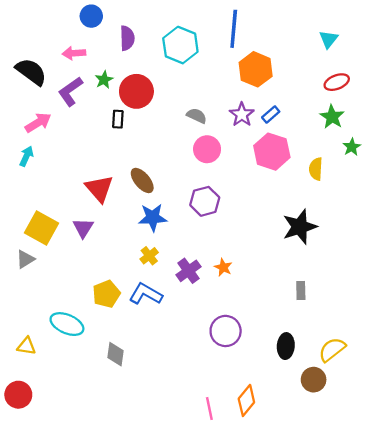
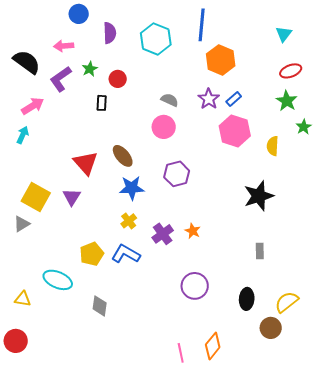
red circle: (136, 91) -> (118, 79), size x0.6
pink circle: (207, 149) -> (164, 127), moved

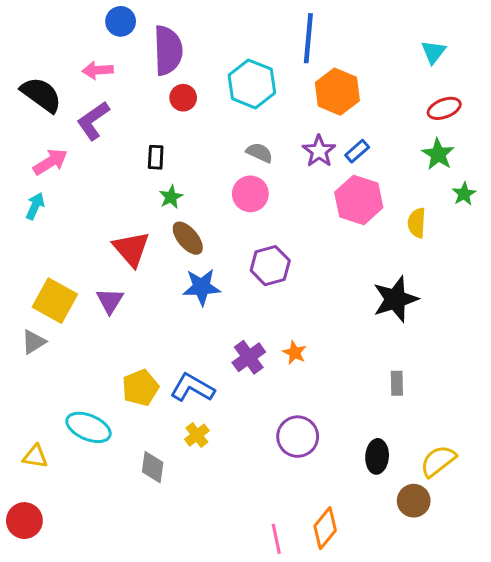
purple semicircle: (110, 33) -> (168, 50), size x1.5
cyan hexagon: (156, 39) -> (252, 84), moved
green star: (90, 69) -> (171, 197), moved
red circle: (118, 79) -> (183, 98), moved
yellow cross: (129, 221) -> (197, 435), moved

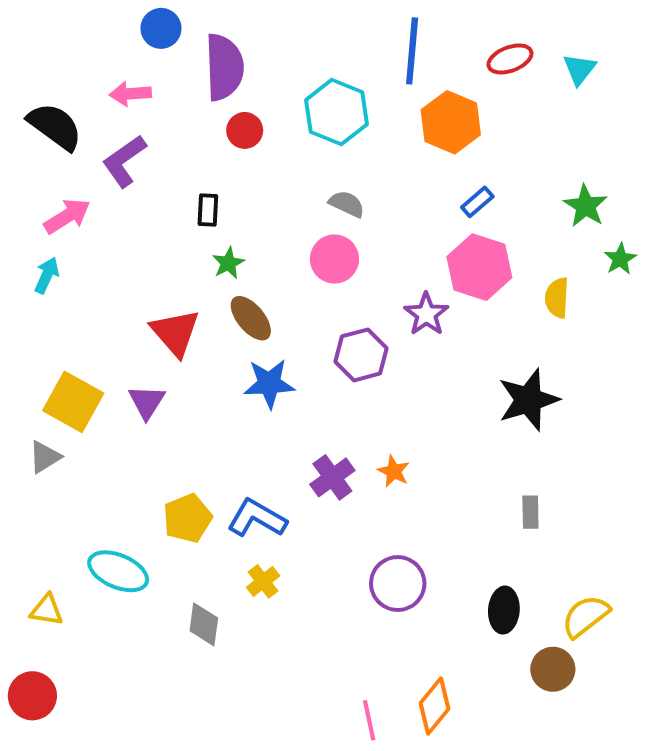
red ellipse: (444, 108) -> (510, 59), moved
purple star: (319, 151) -> (426, 314), moved

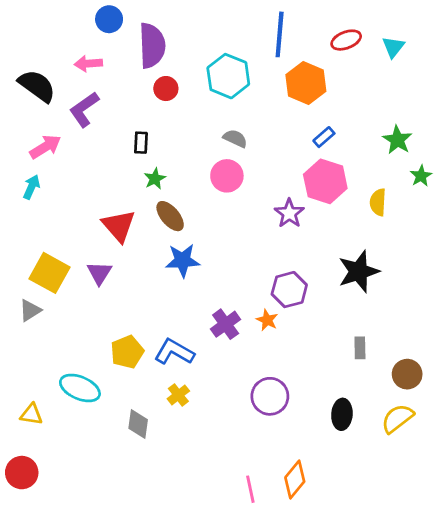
purple hexagon: (361, 355) -> (289, 290), moved
brown circle: (553, 669) -> (407, 374), moved

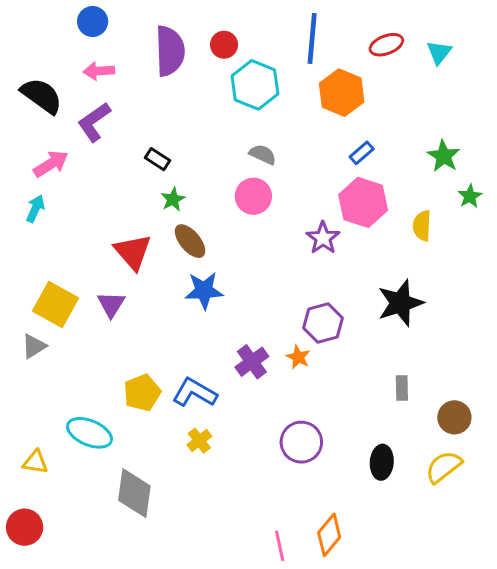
blue circle: (109, 19) -> (93, 22), moved
red circle: (166, 89) -> (224, 45), moved
black rectangle: (141, 143) -> (158, 159), turned -60
gray diamond: (138, 424) -> (134, 493), moved, size x1.5

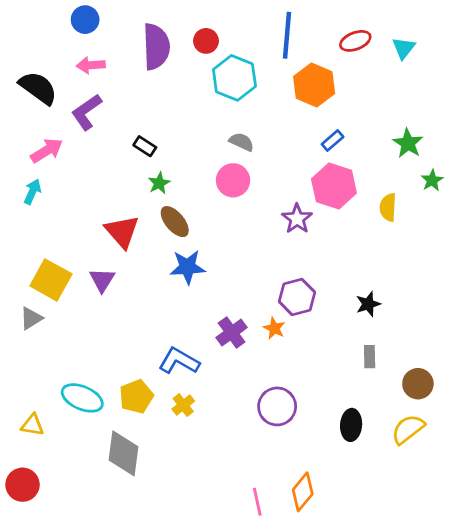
black star: (400, 303) -> (368, 304), moved, size x0.6
yellow pentagon: (142, 393) -> (136, 397), moved

